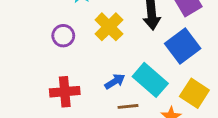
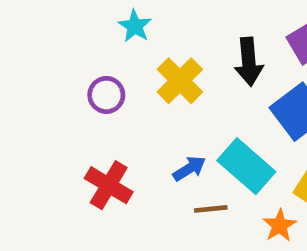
red cross: (65, 92) -> (109, 185), turned 36

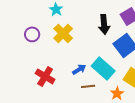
yellow cross: (180, 81) -> (63, 33), moved
purple circle: (106, 95) -> (32, 34), moved

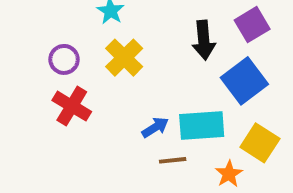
cyan rectangle: (103, 68) -> (202, 125), turned -45
red cross: (45, 76) -> (72, 106), moved

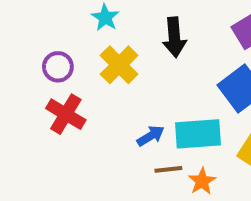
black arrow: (204, 40) -> (174, 37), moved
orange star: (229, 174) -> (202, 181), moved

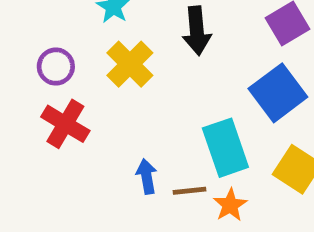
cyan rectangle: (198, 134) -> (225, 148), turned 75
blue arrow: (151, 136) -> (147, 176), moved, turned -68

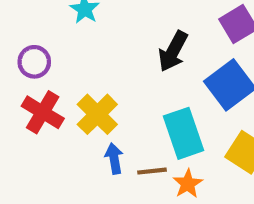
black arrow: (197, 31) -> (173, 51), moved, turned 33
yellow cross: (130, 64) -> (97, 114), moved

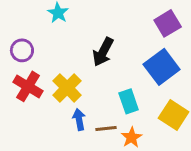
black arrow: (173, 51) -> (103, 52), moved
cyan rectangle: (183, 133) -> (129, 101), size x0.7

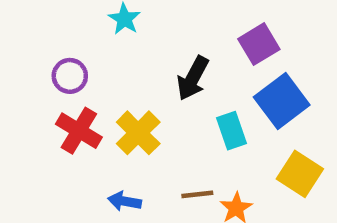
purple square: (168, 23) -> (259, 44), moved
cyan rectangle: (129, 101) -> (232, 131), moved
blue arrow: (79, 119) -> (124, 201), moved, turned -70

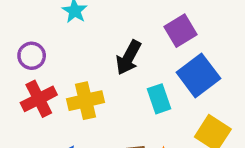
red cross: (79, 131) -> (39, 99), turned 32
yellow cross: (138, 133) -> (85, 101), turned 32

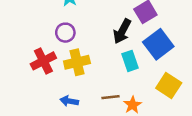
purple circle: (32, 56) -> (65, 33), moved
black arrow: (128, 58) -> (122, 31), moved

